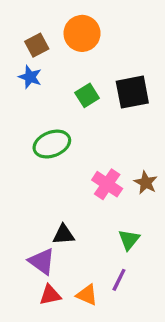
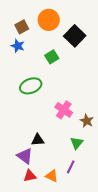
black square: (132, 92) -> (75, 36), moved, turned -35
brown star: (146, 183) -> (87, 121), moved

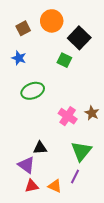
blue star: (18, 46) -> (19, 58), moved
green square: (52, 57) -> (64, 60), moved, turned -32
brown star: (87, 121) -> (92, 113), moved
green triangle: (77, 143) -> (81, 151), size x1.5

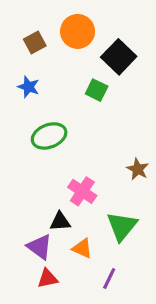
pink cross: (68, 116) -> (82, 191), moved
purple line: (75, 177) -> (109, 278), moved
orange triangle: (55, 186) -> (82, 248), moved

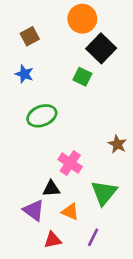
orange circle: (78, 31) -> (82, 19), moved
red triangle: (47, 278) -> (53, 240), moved

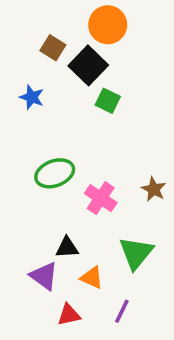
brown square: (30, 36) -> (53, 48), moved, turned -30
black square: (101, 48) -> (88, 65), moved
green ellipse: (42, 116) -> (55, 173), moved
pink cross: (70, 163) -> (101, 198), moved

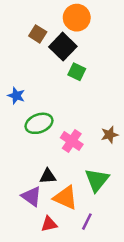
blue star: (32, 97) -> (16, 96), moved
brown star: (154, 189) -> (109, 135), turned 30
orange triangle: (92, 278) -> (65, 198), size x1.5

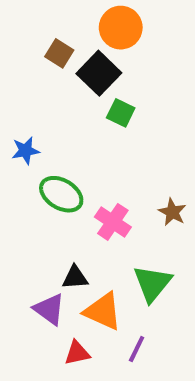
blue star: (16, 96) -> (26, 151), turned -30
green ellipse: (39, 123) -> (61, 194), turned 52
brown star: (109, 135) -> (172, 212), turned -30

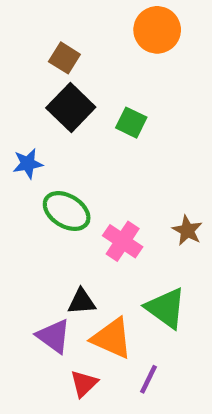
orange circle: (121, 28) -> (157, 30), moved
black square: (99, 73) -> (71, 108), moved
green triangle: (152, 283) -> (166, 308), turned -33
red triangle: (77, 353) -> (84, 384), turned -32

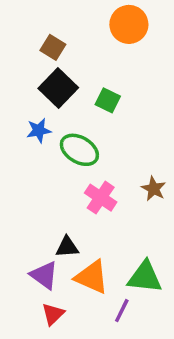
blue star: (28, 164) -> (39, 130), moved
green ellipse: (67, 211) -> (79, 150), moved
green triangle: (166, 308) -> (145, 277), moved, turned -30
red triangle: (84, 384) -> (53, 314), moved

